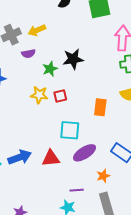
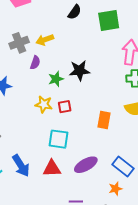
purple semicircle: (28, 54) -> (35, 63), turned -64
cyan square: (70, 130) -> (59, 139), moved
blue arrow: (20, 157) -> (21, 166), turned 75
orange star: (103, 176) -> (115, 189), moved

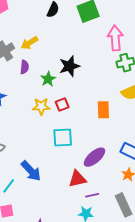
red triangle: (52, 168) -> (77, 179), moved

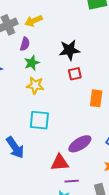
green star: (48, 79) -> (32, 63), moved
red square: (62, 104) -> (75, 74), moved
cyan square: (63, 137) -> (39, 120), moved

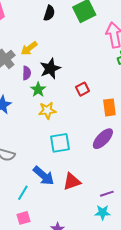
black star: (69, 50) -> (50, 69), moved
purple ellipse: (80, 144) -> (103, 139), moved
red triangle: (60, 163) -> (72, 182), moved

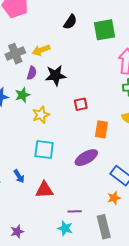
green star: (38, 90) -> (22, 95), moved
yellow star: (47, 110) -> (41, 115), turned -30
blue arrow: (44, 176) -> (19, 176), size x0.6

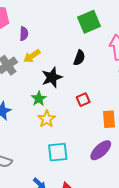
black semicircle: (70, 22) -> (79, 58), moved
purple semicircle: (32, 73) -> (24, 34), moved
green star: (22, 95) -> (39, 99), moved

